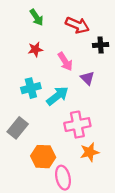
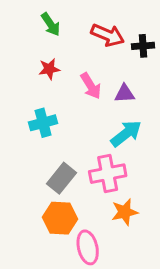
black cross: (101, 45) -> (143, 46), moved
purple triangle: (87, 78) -> (125, 94), moved, turned -48
cyan arrow: (57, 96) -> (126, 134), moved
gray rectangle: (18, 128) -> (61, 178), moved

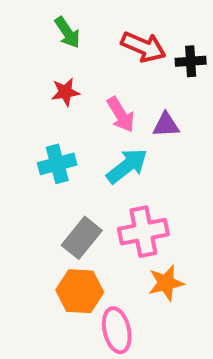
cyan arrow: (126, 134) -> (127, 166), moved

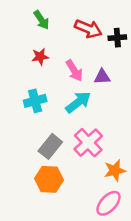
pink cross: (143, 232) -> (88, 143), turned -32
orange star: (166, 283) -> (115, 170), moved
pink ellipse: (117, 330) -> (108, 203), moved, turned 56

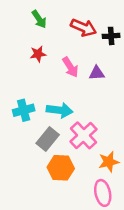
cyan cross: (35, 101) -> (24, 110), moved
cyan arrow: (78, 102) -> (60, 110), moved, turned 45
orange hexagon: (49, 179) -> (61, 168), moved
pink ellipse: (108, 203) -> (103, 193), turned -55

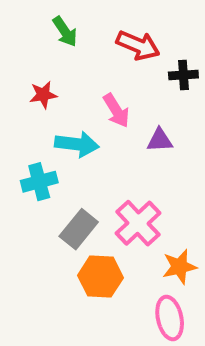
black cross: (111, 36) -> (183, 75), moved
red star: (38, 54) -> (43, 95), moved
purple triangle: (97, 73) -> (160, 140), moved
cyan arrow: (60, 110) -> (77, 144), moved

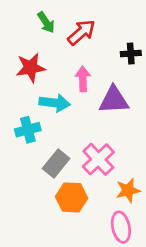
red arrow: (138, 45) -> (81, 32), moved, turned -64
red star: (43, 95) -> (31, 68), size x1.5
pink arrow: (116, 111) -> (83, 79), turned -150
purple triangle: (160, 140) -> (114, 100), size x1.6

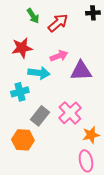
black cross: (131, 54) -> (93, 13), moved
pink arrow: (83, 79) -> (59, 56), turned 72
orange hexagon: (72, 197) -> (23, 140), moved

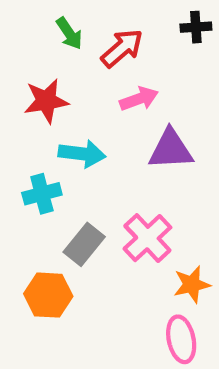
pink arrow: (59, 56) -> (139, 99), moved

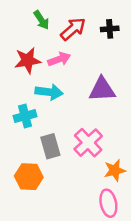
black cross: (196, 27) -> (110, 29), moved
pink arrow: (139, 99) -> (59, 59), moved
gray rectangle: (84, 244) -> (50, 146), turned -55

